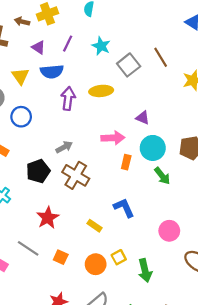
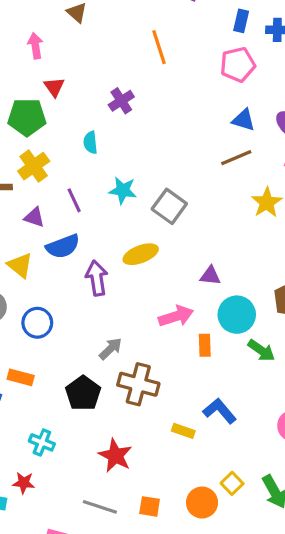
purple line: (68, 44) -> (74, 200), turned -35
brown line: (161, 57) -> (236, 158), moved, turned -66
yellow rectangle: (95, 226) -> (183, 431), moved

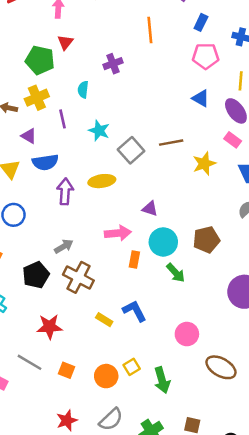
blue rectangle: (241, 21) -> (201, 22), moved
brown line: (236, 158) -> (171, 143), moved
purple line: (74, 200) -> (63, 119), moved
red star: (115, 456) -> (49, 327), turned 30

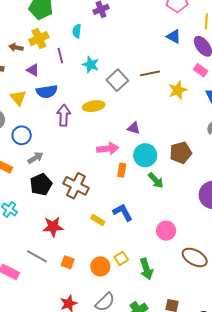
gray arrow: (64, 246) -> (35, 158), moved

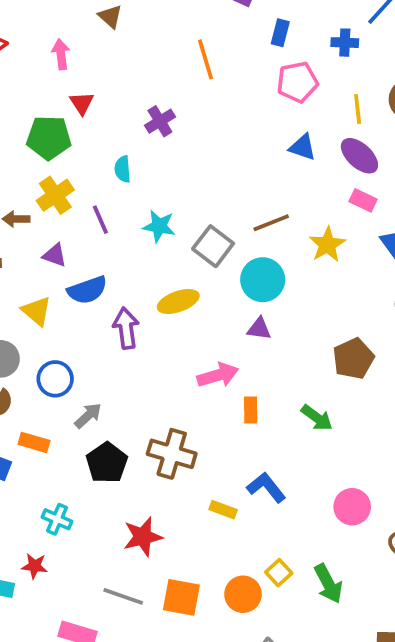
cyan circle: (145, 155) -> (263, 280), moved
orange square: (68, 262) -> (181, 597), size x1.5

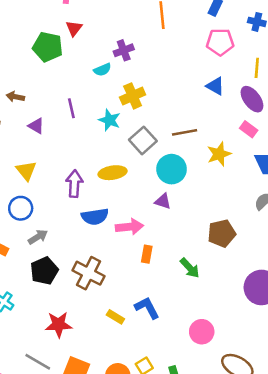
cyan semicircle: (123, 169) -> (102, 70), moved, turned -120
yellow cross: (55, 195) -> (133, 96), moved
blue semicircle: (87, 290) -> (95, 217), moved
yellow triangle: (37, 311) -> (26, 171), moved

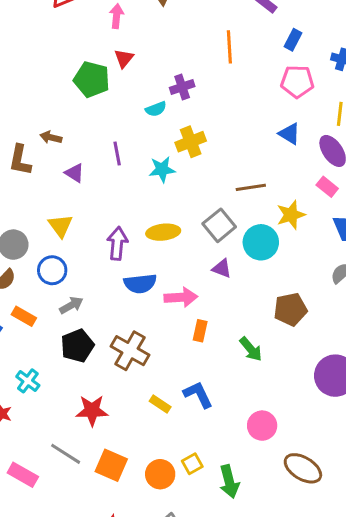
cyan star: (110, 120) -> (162, 169), turned -30
gray square: (143, 140) -> (219, 225), moved
cyan circle: (172, 169) -> (261, 242), moved

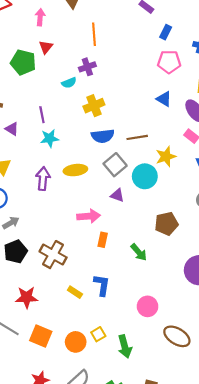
orange line: (229, 47) -> (94, 34), moved
cyan star: (162, 169) -> (49, 138), moved
blue semicircle: (140, 284) -> (103, 136), moved
blue L-shape: (198, 395) -> (102, 285), turned 35

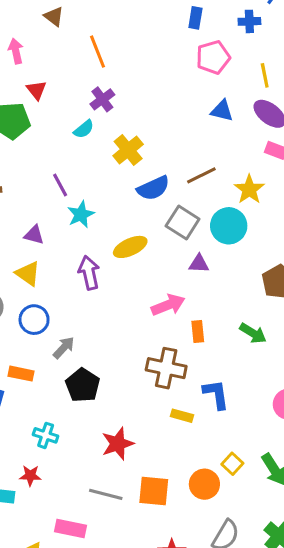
purple triangle: (12, 129) -> (34, 235), moved
brown cross: (53, 255) -> (166, 368), moved

